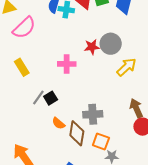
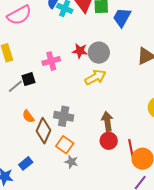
pink cross: (67, 64) -> (51, 61), turned -30
yellow arrow: (126, 67) -> (95, 77), moved
black square: (51, 98) -> (28, 79), moved

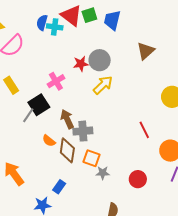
black square: (28, 79) -> (39, 105), size x1.5
brown arrow: (107, 121) -> (67, 119), moved
red circle: (109, 141) -> (138, 179), moved
red line: (131, 148) -> (144, 130), moved

